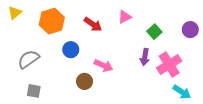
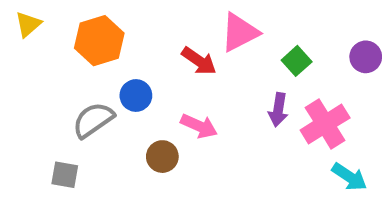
pink triangle: (125, 17) -> (240, 32), size x1.5
red arrow: (93, 24) -> (199, 61), moved
gray semicircle: (28, 59) -> (93, 120), moved

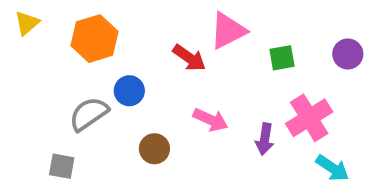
green square: (297, 61) -> (282, 58), turned 32
purple arrow: (278, 110) -> (265, 139), moved
pink arrow: (199, 126) -> (211, 120), moved

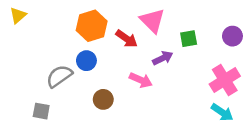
pink triangle: (228, 31) -> (152, 21), turned -48
orange hexagon: (95, 39) -> (92, 26), moved
pink cross: (309, 118) -> (225, 80), moved
purple arrow: (265, 139) -> (163, 58), moved, turned -126

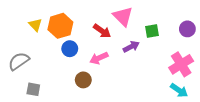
yellow triangle: (18, 15) -> (35, 25), moved, turned -32
orange hexagon: (92, 26) -> (60, 26), moved
gray semicircle: (59, 76) -> (19, 61), moved
pink arrow: (141, 80) -> (99, 58), moved, turned 132

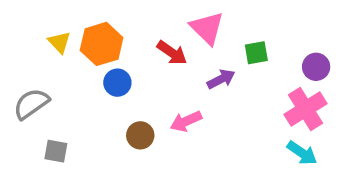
purple circle: (187, 29) -> (316, 67), moved
pink arrow: (99, 58) -> (186, 121), moved

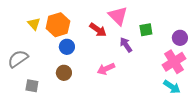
purple arrow: (221, 79) -> (126, 45), turned -98
brown circle: (140, 135) -> (64, 73), moved

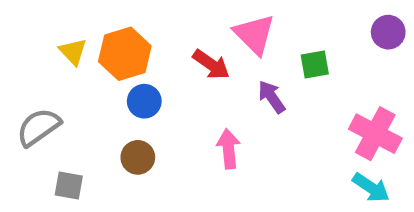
purple circle: (180, 38) -> (388, 32), moved
pink cross: (174, 62) -> (375, 134), turned -30
pink arrow: (106, 69) -> (228, 149), turned 108

